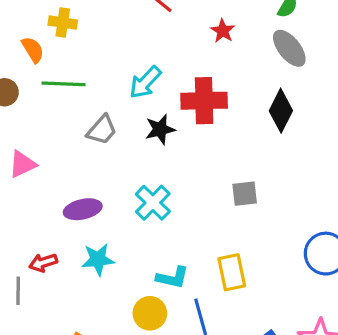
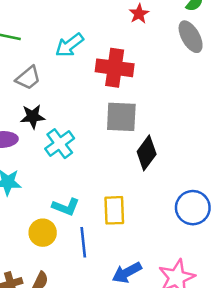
black diamond: (281, 111) -> (147, 153), moved
black star: (160, 129) -> (33, 117), moved
gray square: (245, 194) -> (121, 117), moved, size x1.5

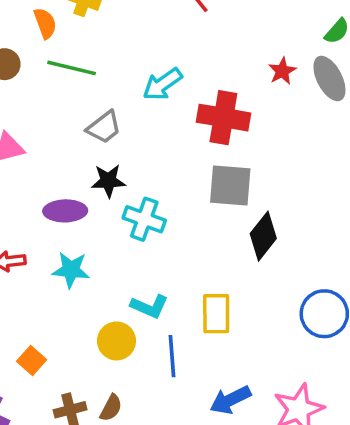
red star: (139, 14) -> (282, 71), moved
cyan cross: (60, 144) -> (144, 219), turned -36

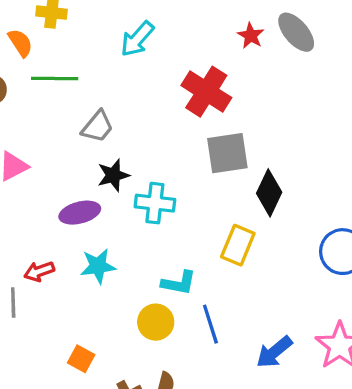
cyan arrow: (162, 84) -> (137, 39), moved
red cross: (223, 118) -> (206, 92), turned 36
yellow rectangle: (216, 314) -> (238, 245), moved, turned 36

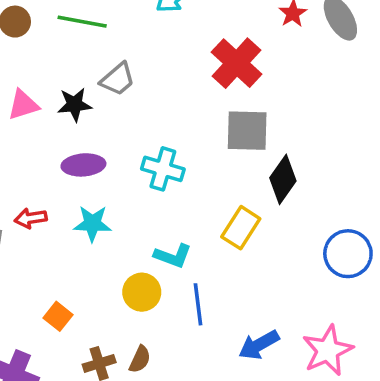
black star: (113, 175) -> (75, 105), moved

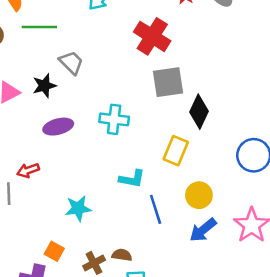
gray trapezoid: (118, 79) -> (71, 63), turned -84
cyan star: (92, 224) -> (78, 208), moved
yellow circle: (142, 292) -> (199, 195), moved
orange square: (58, 316) -> (54, 251), moved
brown semicircle: (140, 359) -> (122, 255), turned -96

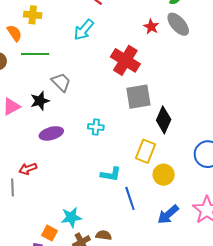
cyan cross: (114, 119) -> (96, 127), size x0.7
yellow circle: (199, 195) -> (164, 175), moved
cyan star: (78, 208) -> (71, 217), moved

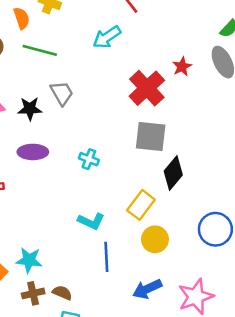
red star: (151, 27) -> (182, 67), moved

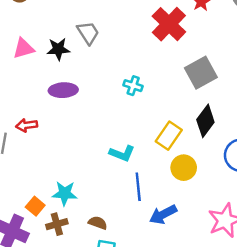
gray square: (151, 137) -> (201, 73), moved, turned -32
cyan cross: (89, 159) -> (133, 86), moved
black diamond: (173, 173) -> (205, 121), moved
blue arrow: (147, 289) -> (163, 214), moved
brown cross: (33, 293) -> (57, 224), moved

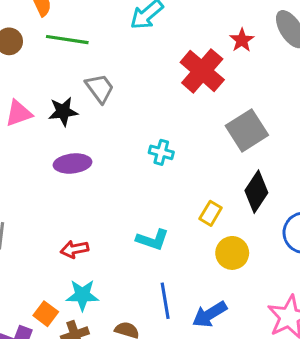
red arrow: (26, 125) -> (74, 249), moved
yellow rectangle: (169, 136) -> (211, 213), size x0.7
blue line: (138, 187) -> (165, 301), moved

